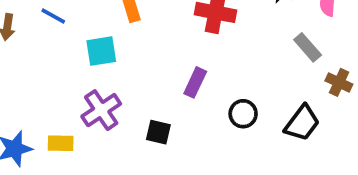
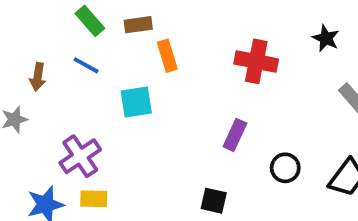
purple cross: (101, 110) -> (80, 156), moved
black square: (158, 132) -> (214, 201), moved

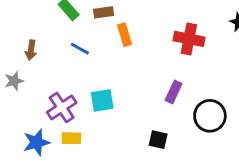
blue line: (86, 65) -> (80, 49), moved
cyan square: (136, 102) -> (102, 100), moved
black circle: (285, 168) -> (210, 116), size x1.5

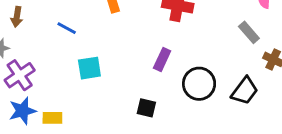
blue line: (80, 49) -> (67, 28), moved
purple cross: (62, 107) -> (20, 75), moved
yellow rectangle: (71, 138) -> (52, 118), moved

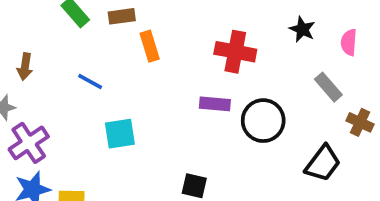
purple rectangle: (162, 59) -> (215, 104), moved, turned 70
black circle: (199, 84) -> (263, 121), moved

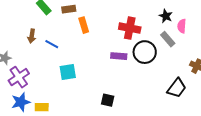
pink semicircle: (349, 42) -> (182, 26), moved
brown arrow: (25, 67) -> (32, 36), moved
gray rectangle: (328, 87) -> (168, 39), moved
black circle: (263, 121) -> (145, 52), moved

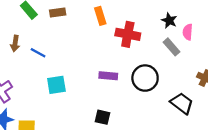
orange rectangle: (84, 25) -> (100, 16), moved
black circle: (145, 52) -> (145, 78), moved
purple rectangle: (119, 56) -> (108, 76), moved
black trapezoid: (177, 88) -> (182, 103), turned -90

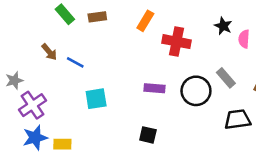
orange rectangle: (100, 16) -> (145, 21), turned 48
brown arrow: (15, 44) -> (49, 52), turned -49
gray rectangle: (172, 47) -> (226, 78), moved
black trapezoid: (182, 103) -> (238, 119), turned -45

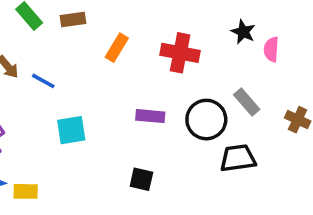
orange rectangle: (145, 21) -> (117, 48), moved
black trapezoid: (238, 119) -> (238, 158), moved

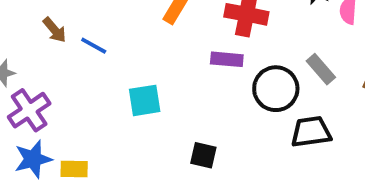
purple rectangle: (150, 116) -> (227, 59), moved
cyan square: (71, 130) -> (145, 100), moved

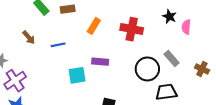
blue line: (94, 46) -> (58, 45), moved, turned -40
purple rectangle: (227, 59) -> (100, 62), moved

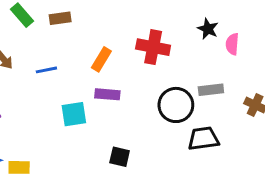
orange rectangle: (94, 26) -> (101, 59), moved
gray rectangle: (172, 58) -> (211, 90), turned -56

